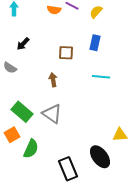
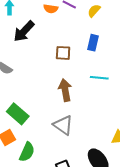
black arrow: (23, 44) -> (24, 31), moved, size x1.6
brown arrow: (53, 80) -> (65, 90), moved, size x1.5
gray triangle: (52, 114) -> (63, 125), moved

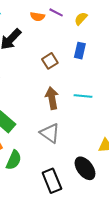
brown square: (63, 53) -> (50, 61), turned -35
cyan line: (99, 78) -> (83, 96), moved

